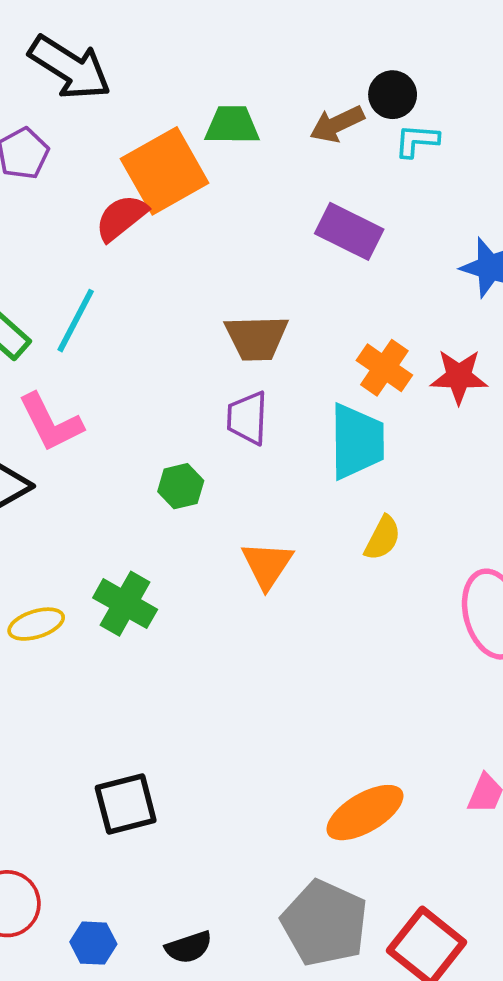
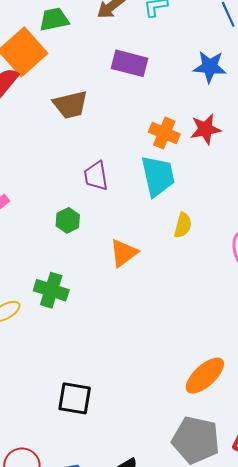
brown trapezoid: (256, 338) -> (70, 105), moved
orange triangle: (267, 565) -> (124, 253), turned 32
black square: (126, 804) -> (75, 398), turned 36

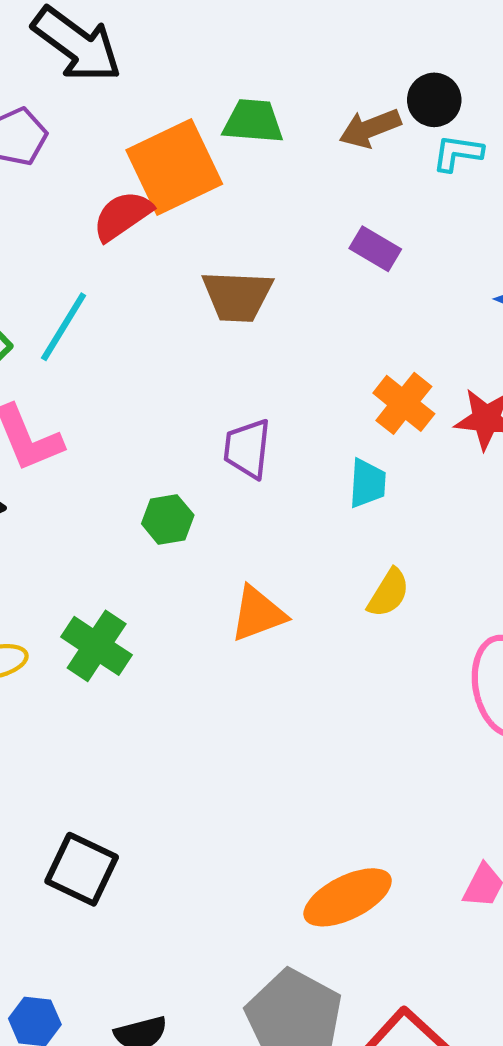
purple rectangle: (130, 63) -> (375, 249), size x0.7
cyan trapezoid: (158, 176) -> (367, 483), size x0.6

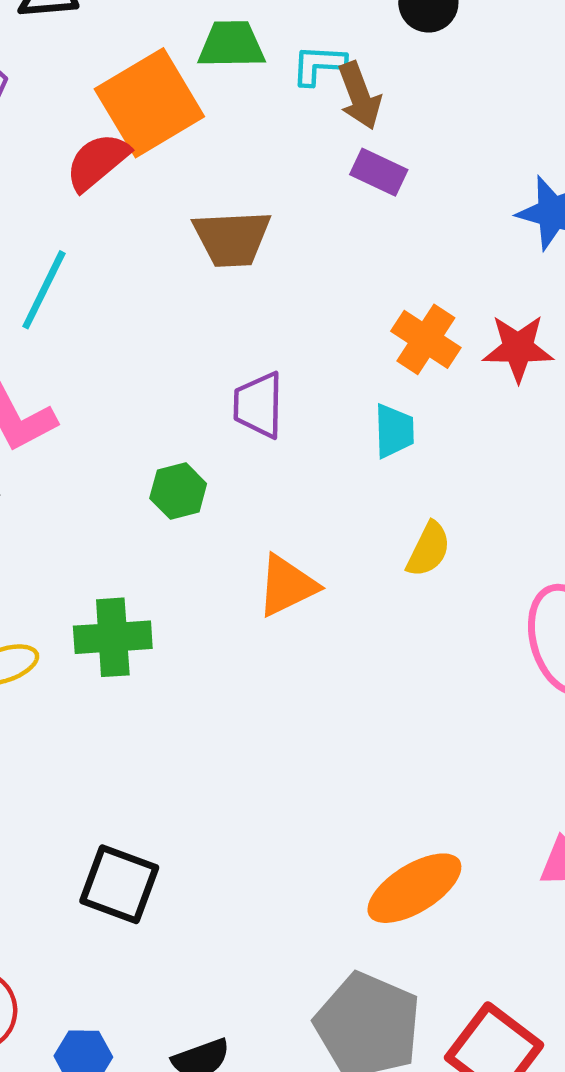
brown arrow: (370, 128) -> (360, 96), moved, turned -84
cyan L-shape: (458, 153) -> (319, 65), moved
green cross: (97, 646) -> (113, 637), turned -32

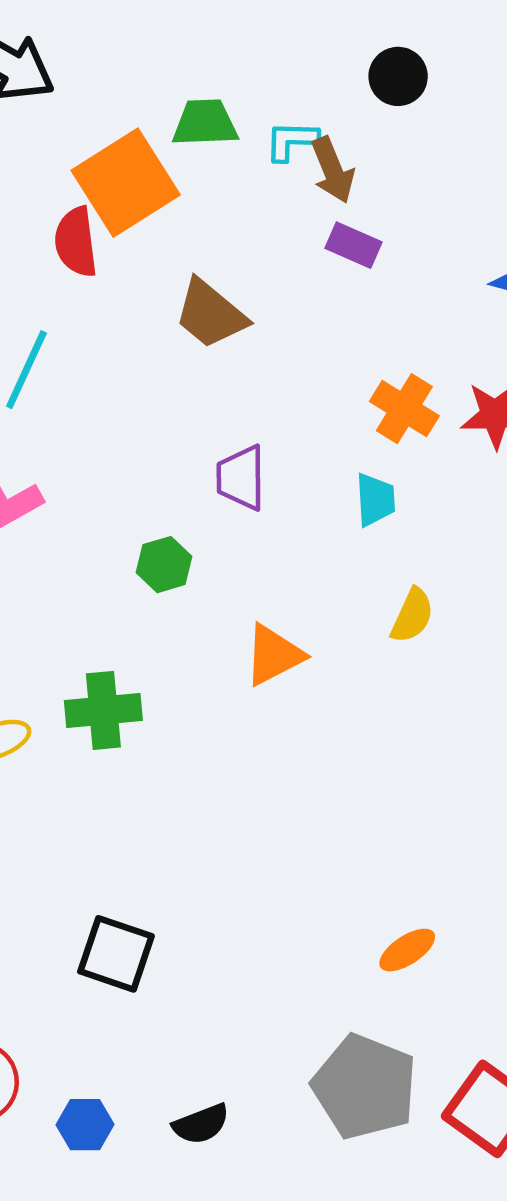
red semicircle: (97, 162) -> (76, 242), turned -56
brown trapezoid: (232, 238) -> (210, 314), turned 44
orange ellipse: (414, 888) -> (407, 950), size x0.6

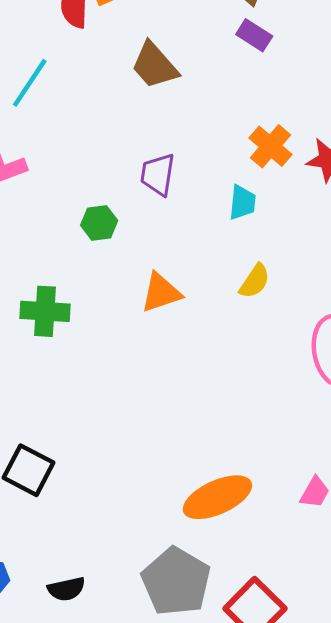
orange ellipse: (407, 950) -> (217, 497), size x1.8

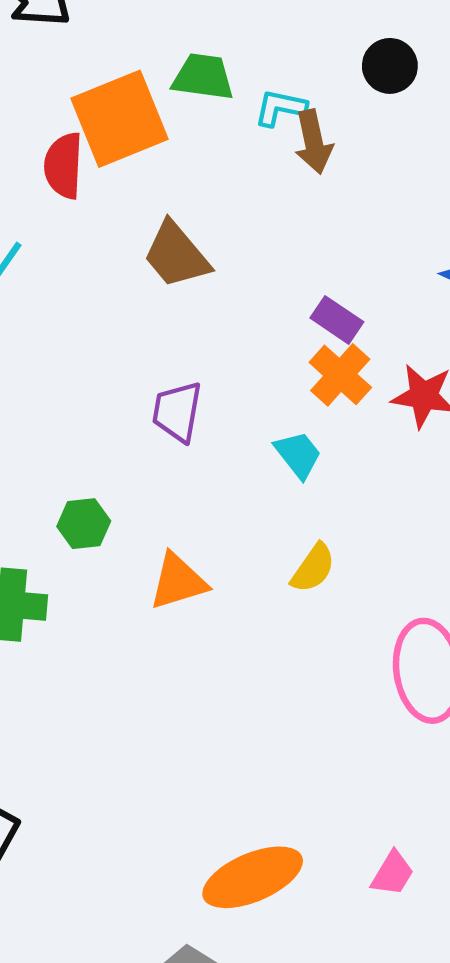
purple rectangle: (254, 35) -> (337, 320), moved
cyan trapezoid: (242, 202) -> (298, 455), turned -45
green hexagon: (99, 223) -> (84, 524), moved

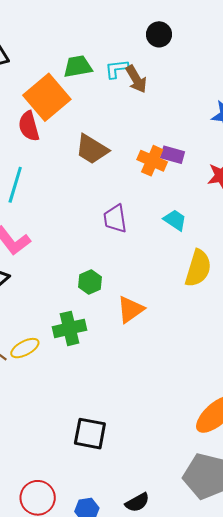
orange cross: (340, 375) -> (152, 161), moved
yellow semicircle: (313, 568) -> (198, 268), size x1.5
orange triangle: (178, 582) -> (130, 309), moved

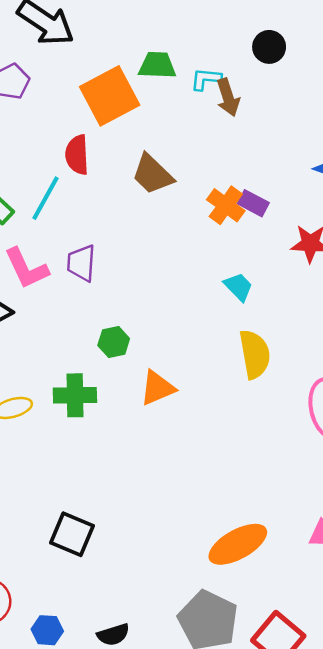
red semicircle: (29, 126) -> (77, 155), moved
purple trapezoid: (115, 219) -> (81, 263), moved
yellow semicircle: (198, 268) -> (255, 354), turned -39

